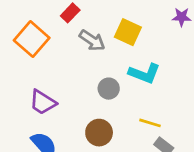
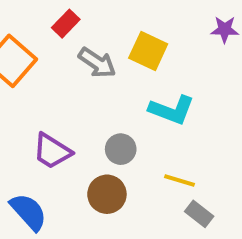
gray circle: (109, 89) -> (121, 149), moved
purple trapezoid: (43, 102) -> (52, 151), moved

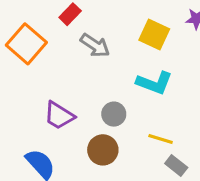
yellow square: (148, 51) -> (154, 34), moved

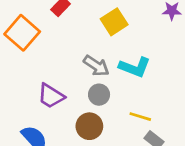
yellow square: (154, 34) -> (114, 22), moved, turned 32
gray arrow: (95, 45) -> (96, 66), moved

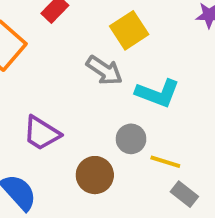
gray arrow: (96, 66) -> (104, 70), moved
gray circle: (99, 95) -> (131, 139), moved

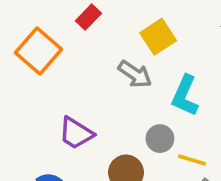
cyan L-shape: (158, 93) -> (185, 96), turned 93

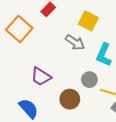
yellow square: (158, 37) -> (88, 21), turned -30

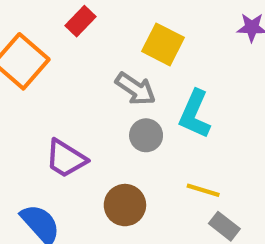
gray circle: (89, 80) -> (146, 135), moved

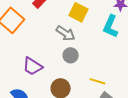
cyan L-shape: (195, 114) -> (111, 26), moved

